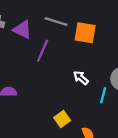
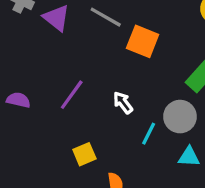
purple line: (43, 51) -> (72, 95), moved

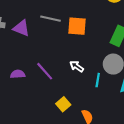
purple line: (72, 95) -> (45, 71), turned -60
purple semicircle: (18, 100) -> (18, 74), moved

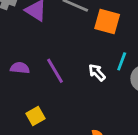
cyan line: (98, 80) -> (122, 61), moved
yellow square: (63, 104) -> (35, 116), moved

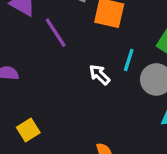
purple line: (55, 71) -> (56, 33), moved

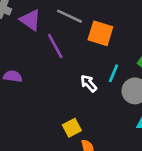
yellow square: (28, 130) -> (72, 128), moved

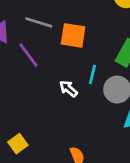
yellow square: (72, 128) -> (18, 144), moved

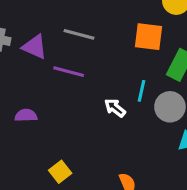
orange square: (73, 35) -> (148, 37), moved
purple line: (28, 55) -> (69, 72), turned -36

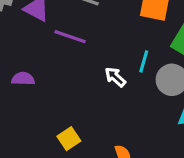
yellow square: (60, 172) -> (69, 139), moved

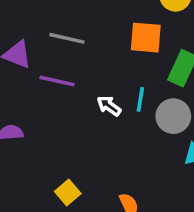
white arrow: (115, 77) -> (109, 106), moved

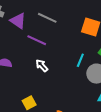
white arrow: (109, 106) -> (42, 66), moved

